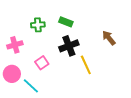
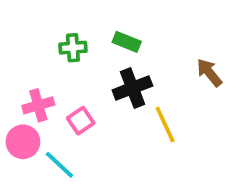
pink cross: (15, 45) -> (38, 105), moved

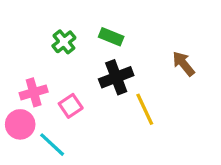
green cross: (73, 48) -> (64, 42), turned -35

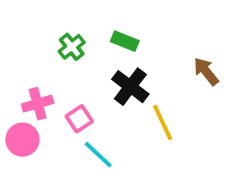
black cross: (116, 77) -> (130, 87), turned -32
cyan line: (52, 145) -> (98, 155), moved

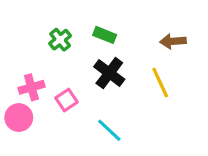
brown arrow: (206, 71) -> (173, 41), moved, turned -55
yellow line: (163, 123) -> (160, 83), moved
cyan line: (98, 155) -> (109, 130), moved

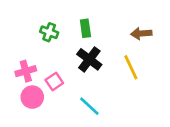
green rectangle: (105, 35) -> (85, 28), turned 60
green cross: (60, 40) -> (49, 32), turned -30
pink circle: (19, 118) -> (32, 97), moved

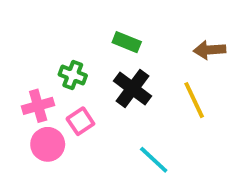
green rectangle: (85, 28) -> (127, 42), turned -60
green cross: (49, 32) -> (73, 75), moved
cyan line: (89, 106) -> (154, 160), moved

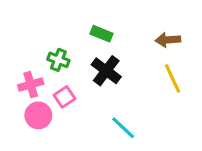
yellow line: (194, 100) -> (172, 78), moved

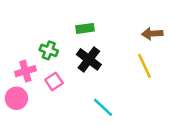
green rectangle: (102, 34) -> (85, 28), turned -30
brown arrow: (168, 40) -> (152, 34), moved
pink circle: (38, 115) -> (16, 98), moved

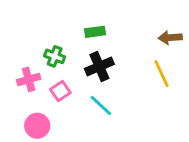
black cross: (89, 59) -> (99, 66), turned 30
pink circle: (16, 98) -> (37, 126), moved
cyan line: (103, 107) -> (101, 105), moved

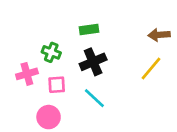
yellow line: (161, 74) -> (151, 69), turned 65
pink square: (60, 91) -> (57, 85), turned 30
pink circle: (37, 126) -> (49, 117), moved

